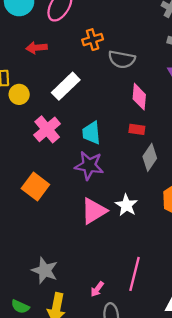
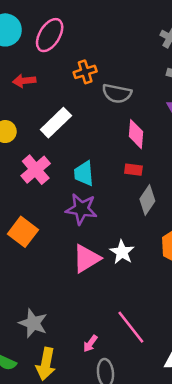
pink line: (135, 274) -> (131, 327), turned -52

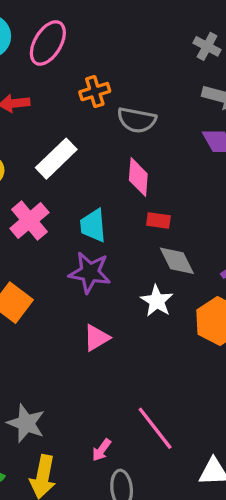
pink diamond: (136, 134) -> (138, 177), moved
gray diamond: (147, 200) -> (177, 261), turned -60
white star: (122, 252) -> (157, 301), moved
pink triangle: (86, 258) -> (96, 338), size x0.7

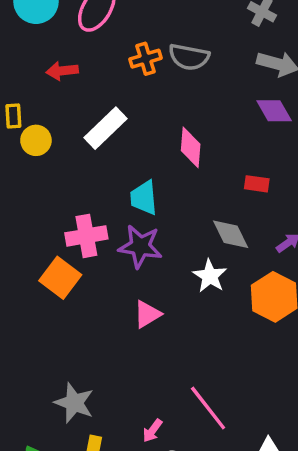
gray semicircle: (137, 120) -> (189, 57), moved
pink cross: (29, 221) -> (86, 236), moved, turned 30
red rectangle: (158, 221) -> (257, 184), moved

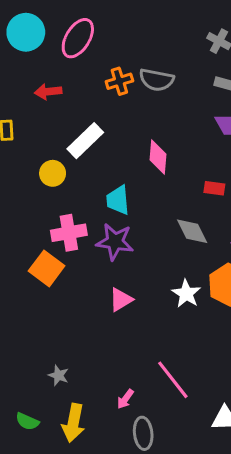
yellow circle: (36, 140) -> (53, 173), moved
white star: (210, 276) -> (186, 294), moved
gray star: (74, 403) -> (58, 375), size x0.6

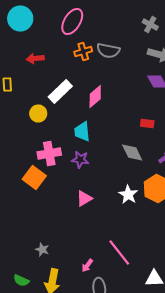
pink ellipse: (78, 38) -> (72, 22), moved
pink diamond: (158, 157) -> (95, 96), moved, turned 45
purple star: (115, 242) -> (80, 160), size x0.7

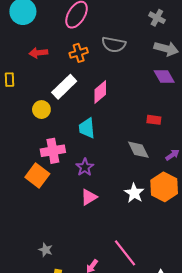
orange cross: (83, 52) -> (79, 53), moved
purple star: (80, 160) -> (85, 167), moved, turned 30

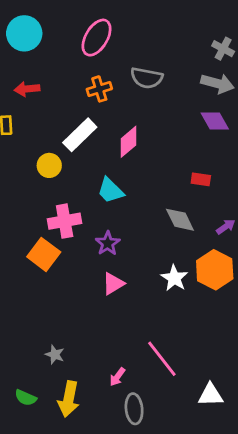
gray cross: (157, 18) -> (223, 49), moved
red arrow: (38, 53) -> (27, 89), moved
cyan trapezoid: (87, 128) -> (110, 190), turned -40

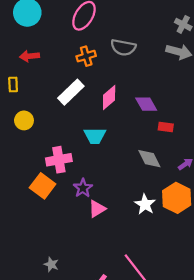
purple diamond: (215, 121) -> (146, 104), moved
yellow circle: (49, 165) -> (24, 120), moved
cyan trapezoid: (110, 190) -> (95, 136), turned -45
purple star: (108, 243) -> (83, 188), moved

